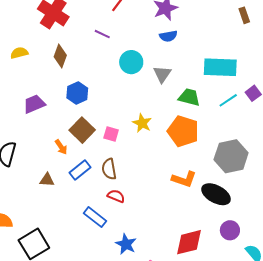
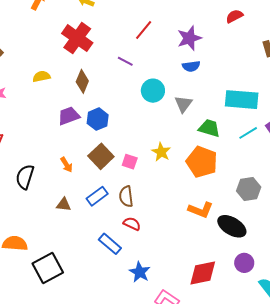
purple trapezoid: (34, 104) -> (69, 116), moved
orange arrow: (61, 147) -> (67, 165), moved
gray hexagon: (231, 156) -> (249, 189), size x0.7

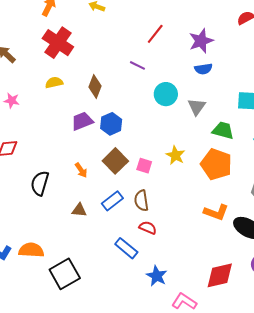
red cross: (77, 38) -> (58, 43), moved

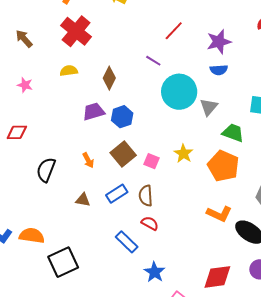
cyan circle: (166, 94) -> (179, 92), size x1.5

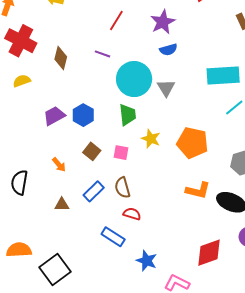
brown diamond: (109, 78) -> (61, 58), moved
green trapezoid: (233, 133) -> (127, 115), moved, turned 75
brown square: (123, 154) -> (92, 151), size x0.7

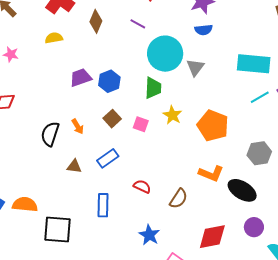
black semicircle: (19, 182) -> (50, 134), moved
brown semicircle: (122, 188) -> (179, 199), moved, turned -140
blue rectangle: (113, 237) -> (103, 205), moved, turned 50
black square: (55, 269) -> (57, 229), turned 32

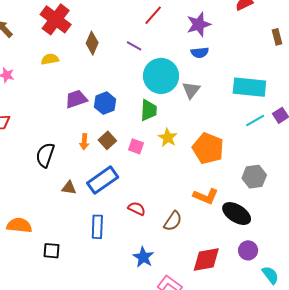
orange arrow: (78, 126) -> (84, 142), moved, turned 35
blue rectangle: (108, 158) -> (103, 180), size x1.4
black square: (57, 229) -> (52, 251), size x0.6

